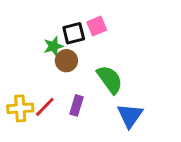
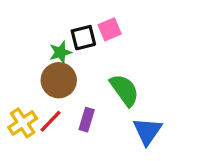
brown circle: (66, 61) -> (59, 80), moved, size x1.4
yellow cross: (20, 108) -> (23, 123), turned -30

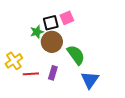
brown circle: (59, 80) -> (52, 42), moved
red line: (51, 121) -> (31, 74), turned 42
yellow cross: (23, 123) -> (14, 61), moved

